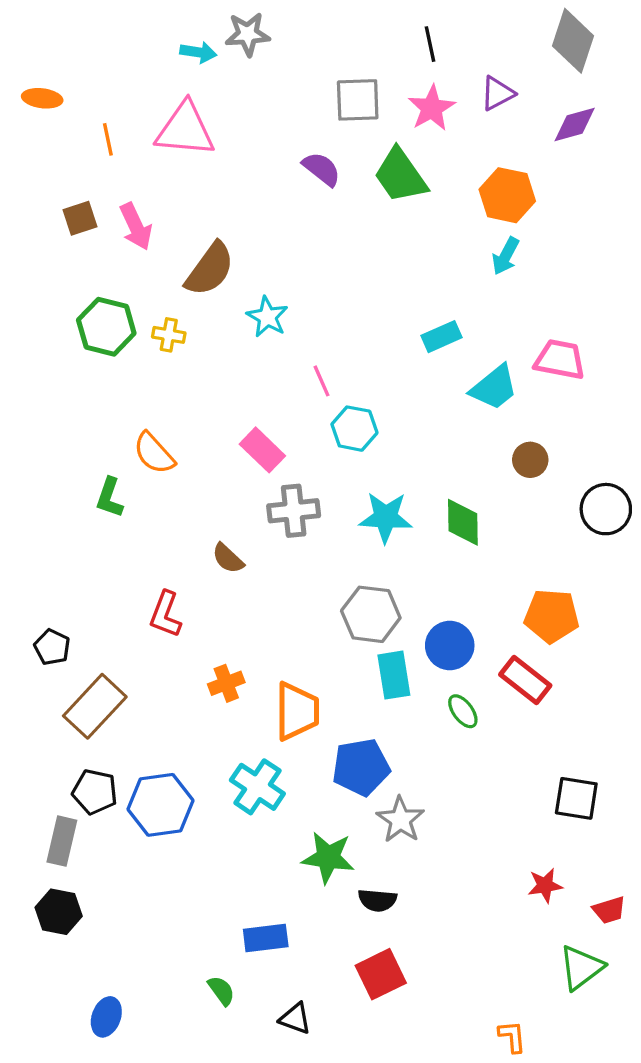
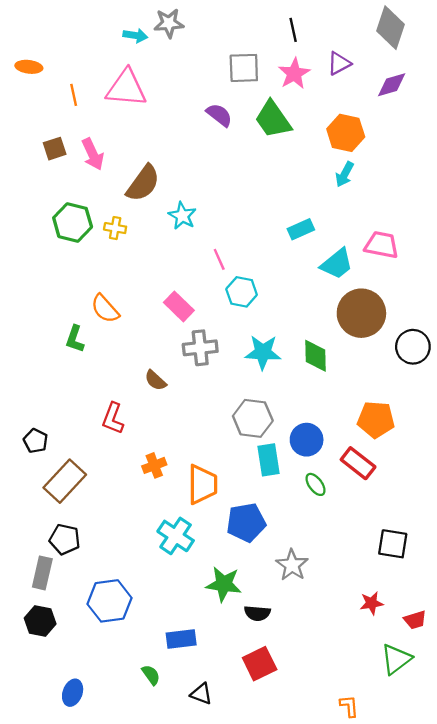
brown circle: (530, 460) -> (361, 313), size x2.0
blue hexagon: (161, 805) -> (109, 601), moved
gray star: (400, 820) -> (292, 565), moved

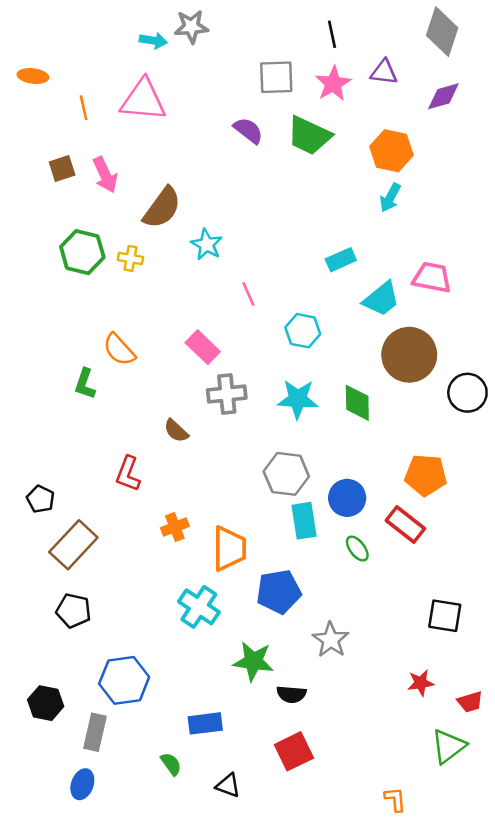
purple triangle: (339, 63) -> (384, 72), turned 35
green trapezoid: (273, 119) -> (309, 136), turned -30
cyan hexagon: (242, 292) -> (303, 331), moved
gray rectangle: (42, 573) -> (95, 732), moved

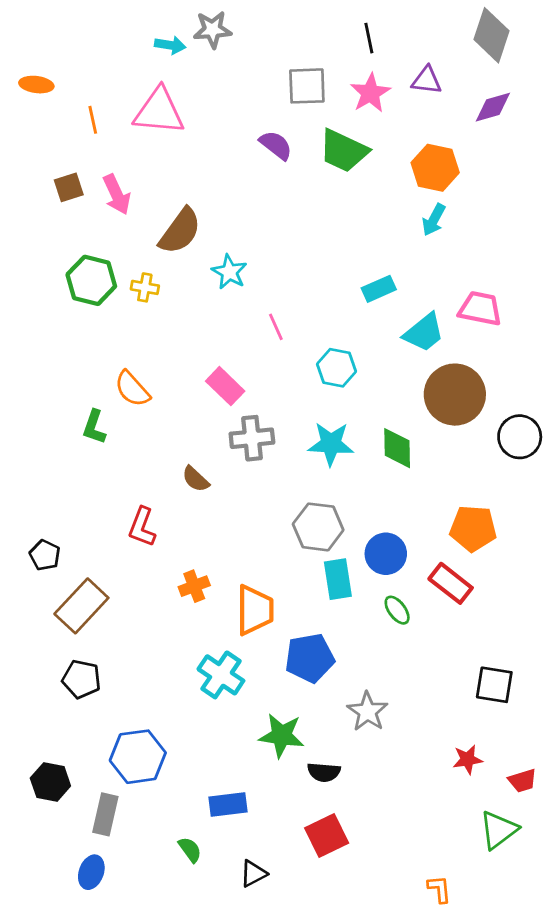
black triangle: (228, 785) -> (253, 874), turned -48

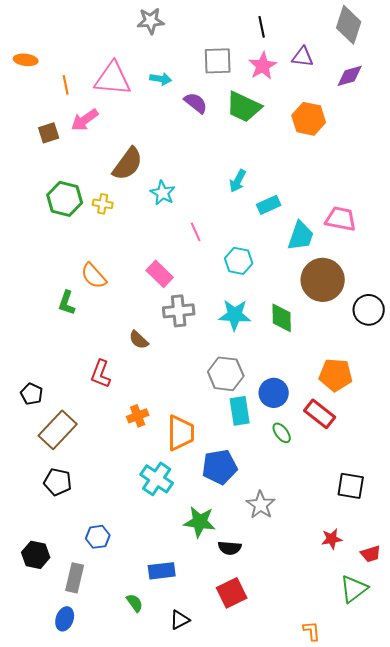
cyan arrow: (170, 45) -> (161, 79), moved
pink arrow: (117, 194) -> (85, 120), moved, turned 80
cyan arrow: (434, 220) -> (238, 181), moved
cyan trapezoid: (424, 333) -> (301, 236), turned -32
blue hexagon: (138, 757) -> (98, 537), size x0.6

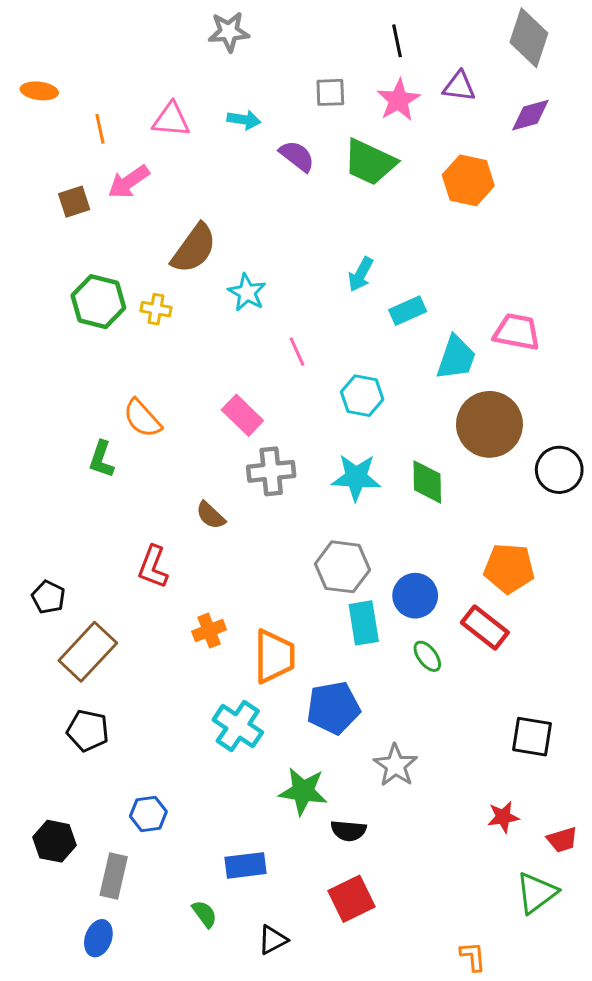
gray square: (218, 61) -> (330, 92), size x0.7
pink triangle: (113, 79) -> (171, 120), size x0.7

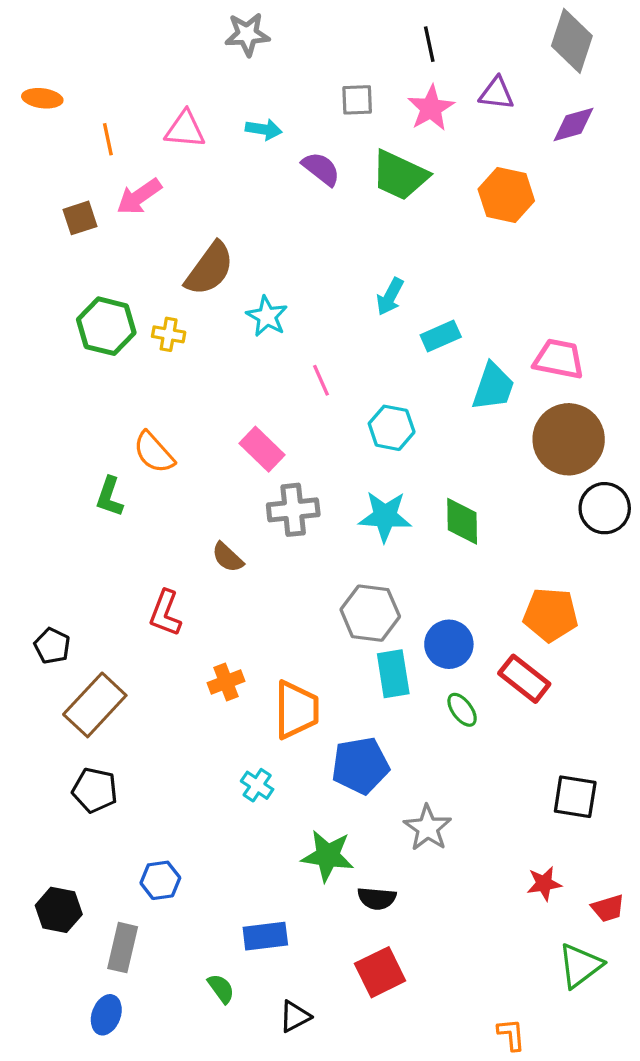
brown circle: (489, 424) -> (569, 439), moved
cyan cross: (238, 726) -> (257, 785), size x0.6

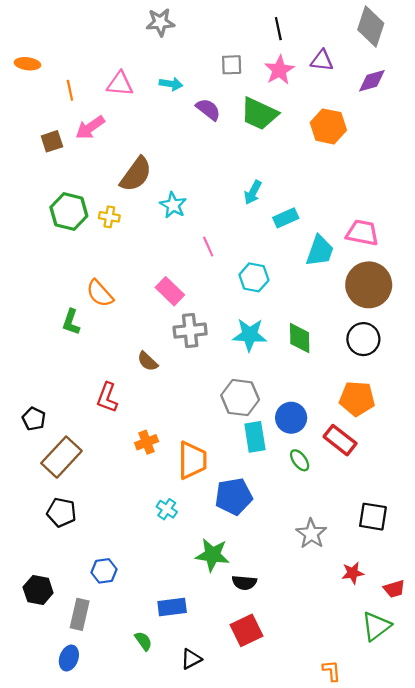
black circle: (605, 508) -> (363, 339), moved
gray star: (428, 828) -> (311, 534), moved

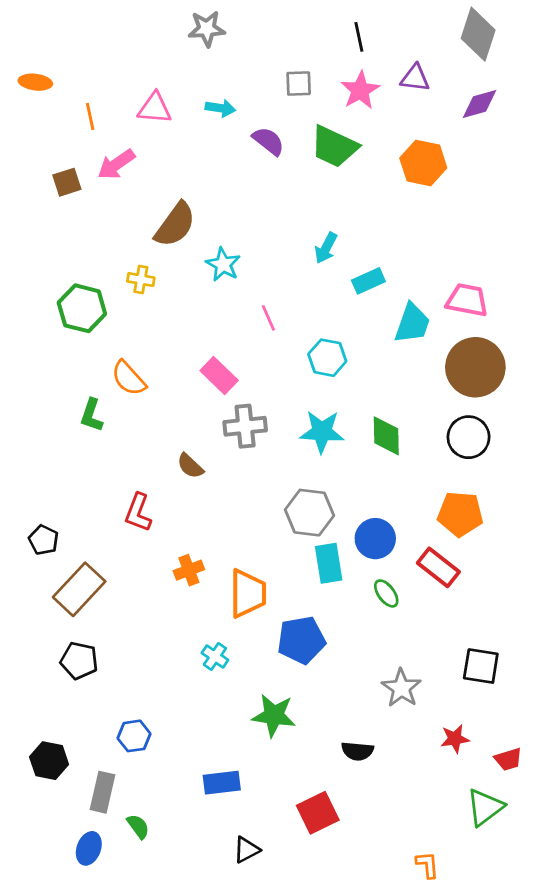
green hexagon: (69, 212) -> (82, 308), moved
black semicircle: (244, 583) -> (357, 751), moved
green semicircle: (143, 641) -> (138, 826), moved

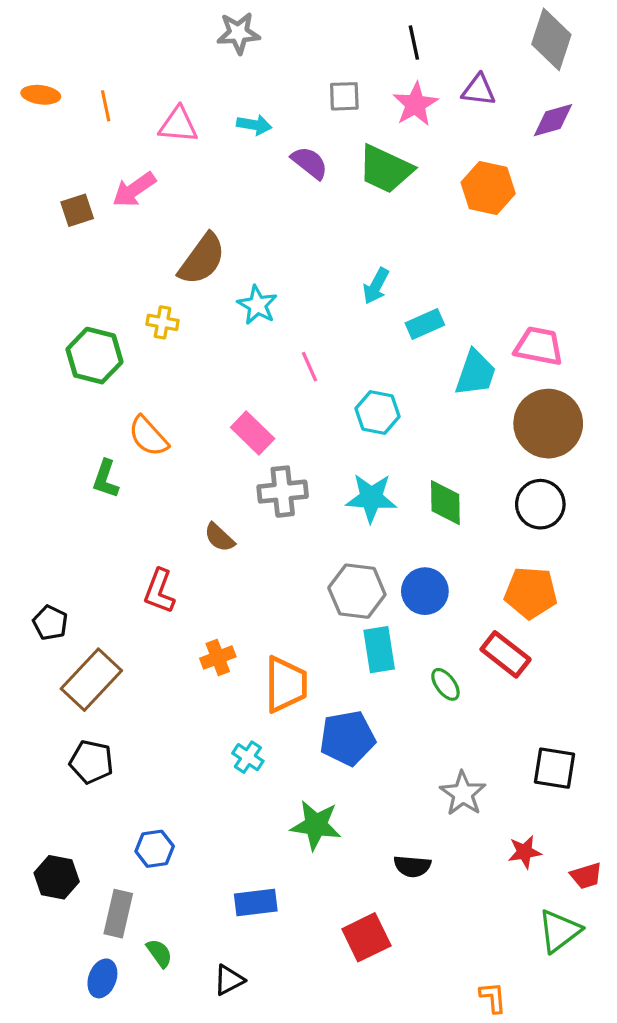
orange line: (90, 116) -> (106, 106), moved
blue circle: (375, 539) -> (425, 591), moved
black triangle: (246, 850) -> (229, 980), moved

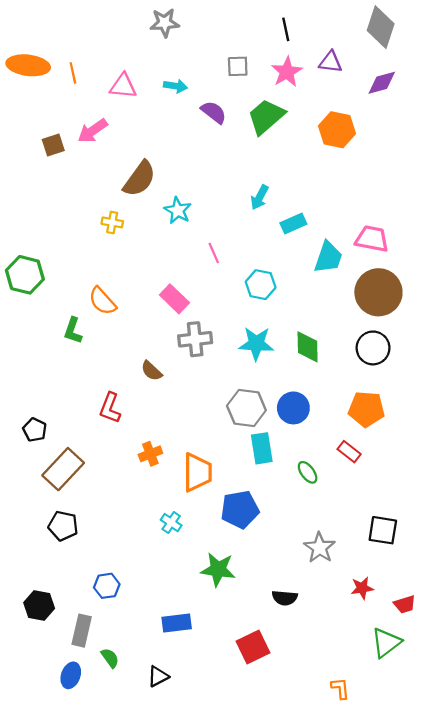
orange ellipse: (41, 95) -> (28, 65), size x1.6
green trapezoid: (385, 169) -> (266, 117), turned 114
green hexagon: (95, 356) -> (25, 275), moved
red rectangle: (506, 654) -> (349, 452), size x0.7

